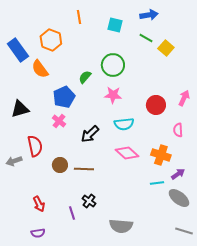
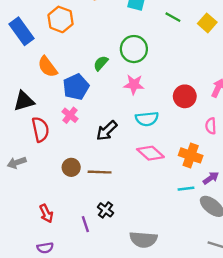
yellow square: (166, 48) -> (207, 23), moved
orange semicircle: (40, 69) -> (48, 67), moved
red semicircle: (35, 146) -> (40, 129), moved

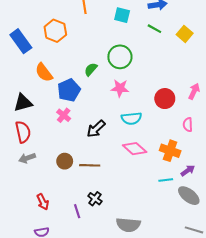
red semicircle: (40, 129) -> (23, 132), moved
gray arrow: (17, 163) -> (27, 158), moved

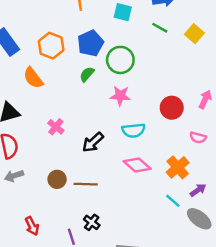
orange hexagon: (55, 31) -> (51, 46), moved
blue pentagon: (69, 90) -> (90, 43), moved
pink semicircle: (188, 125) -> (198, 138), turned -72
orange cross: (170, 151) -> (178, 167), turned 30
cyan line: (166, 180) -> (173, 201), turned 48

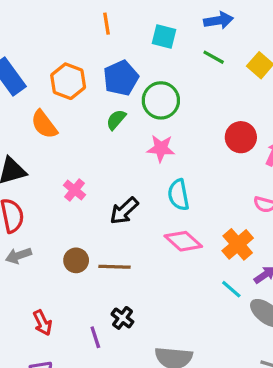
red circle: (172, 108) -> (241, 137), moved
cyan semicircle: (133, 130) -> (178, 195), turned 85

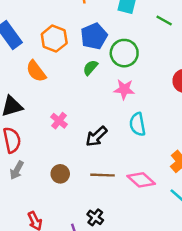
pink diamond: (183, 241) -> (141, 180), moved
gray arrow: (18, 256) -> (17, 170), turned -42
brown line: (114, 267) -> (102, 175), moved

